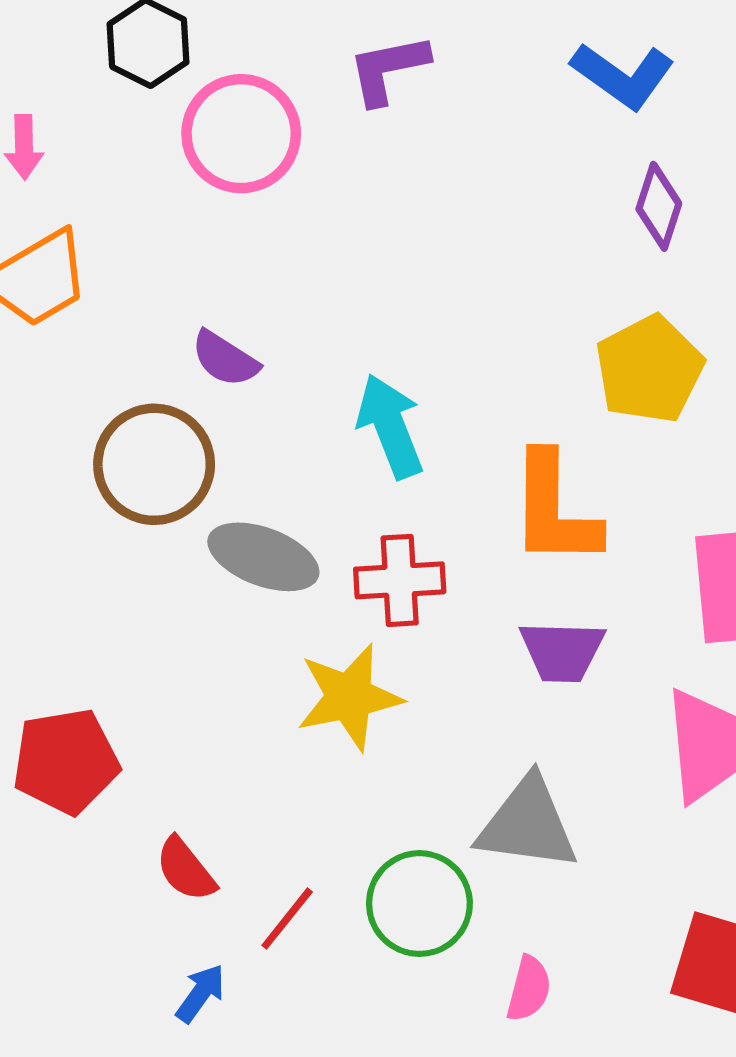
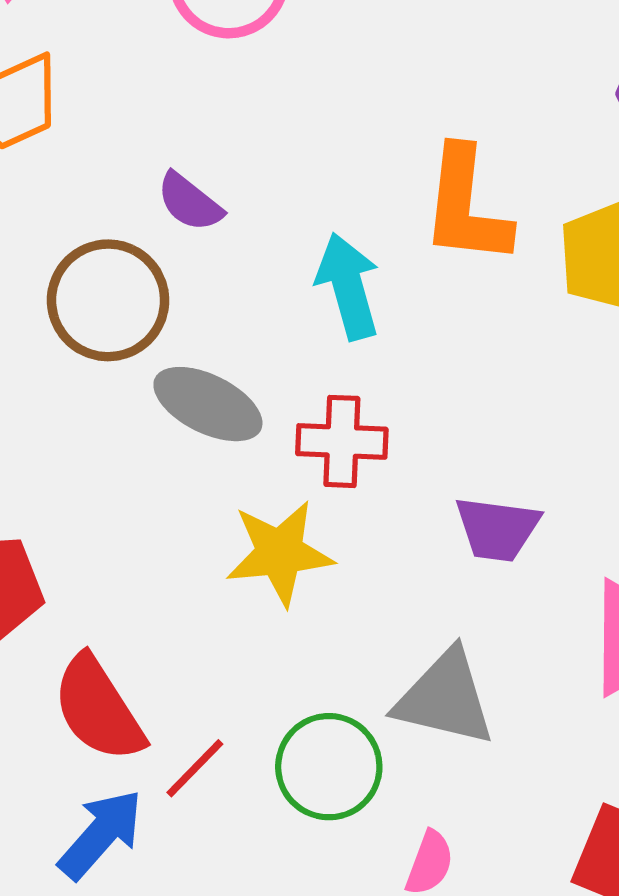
orange L-shape: (554, 510) -> (466, 206), moved
red semicircle: (186, 869) -> (98, 709), size x1.6
blue arrow: (201, 993) -> (101, 834), size x1.6

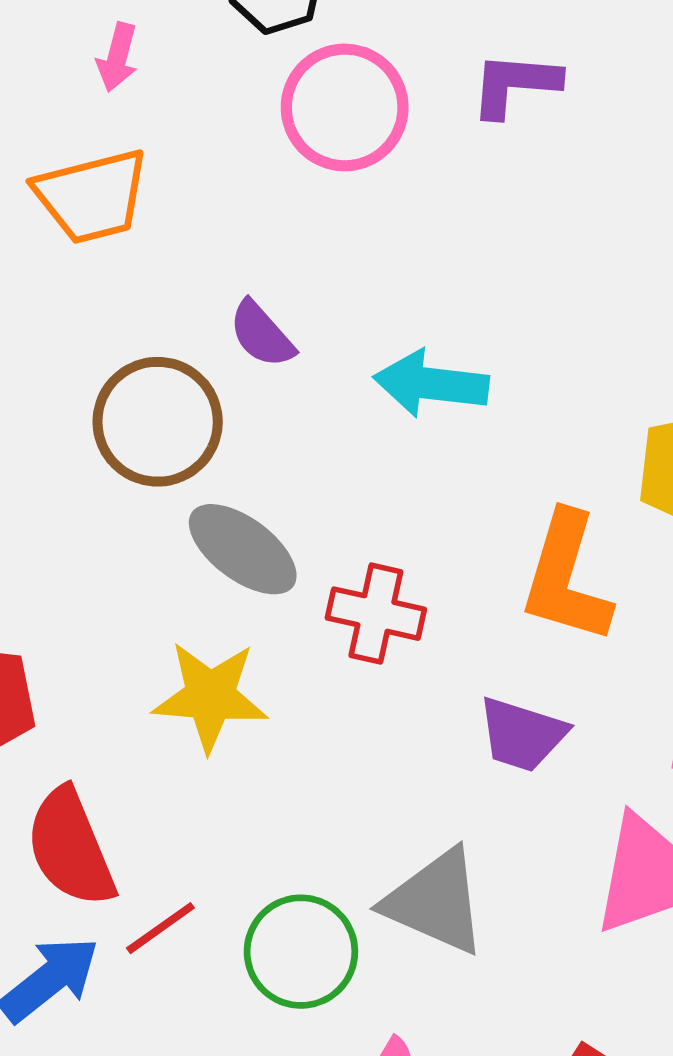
orange L-shape: (466, 206) -> (566, 578), moved
cyan arrow: (348, 286) -> (431, 384), moved, turned -78
yellow star: (280, 553) -> (210, 696), moved

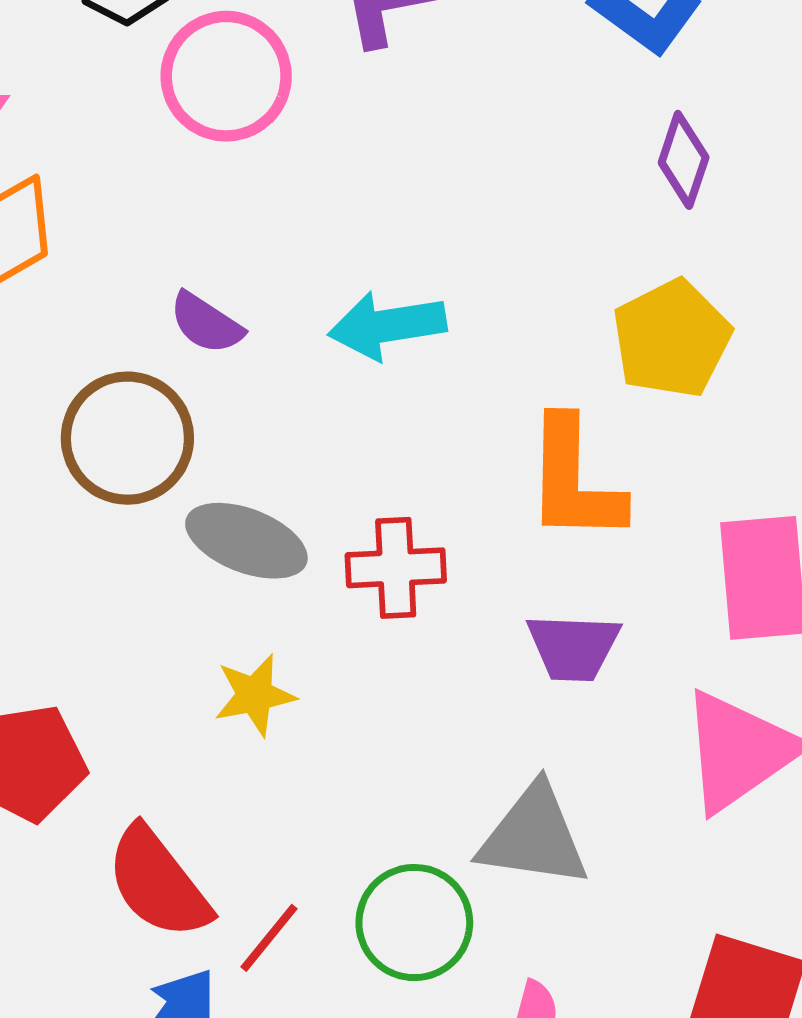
yellow star: (210, 696) -> (255, 695), size x0.7

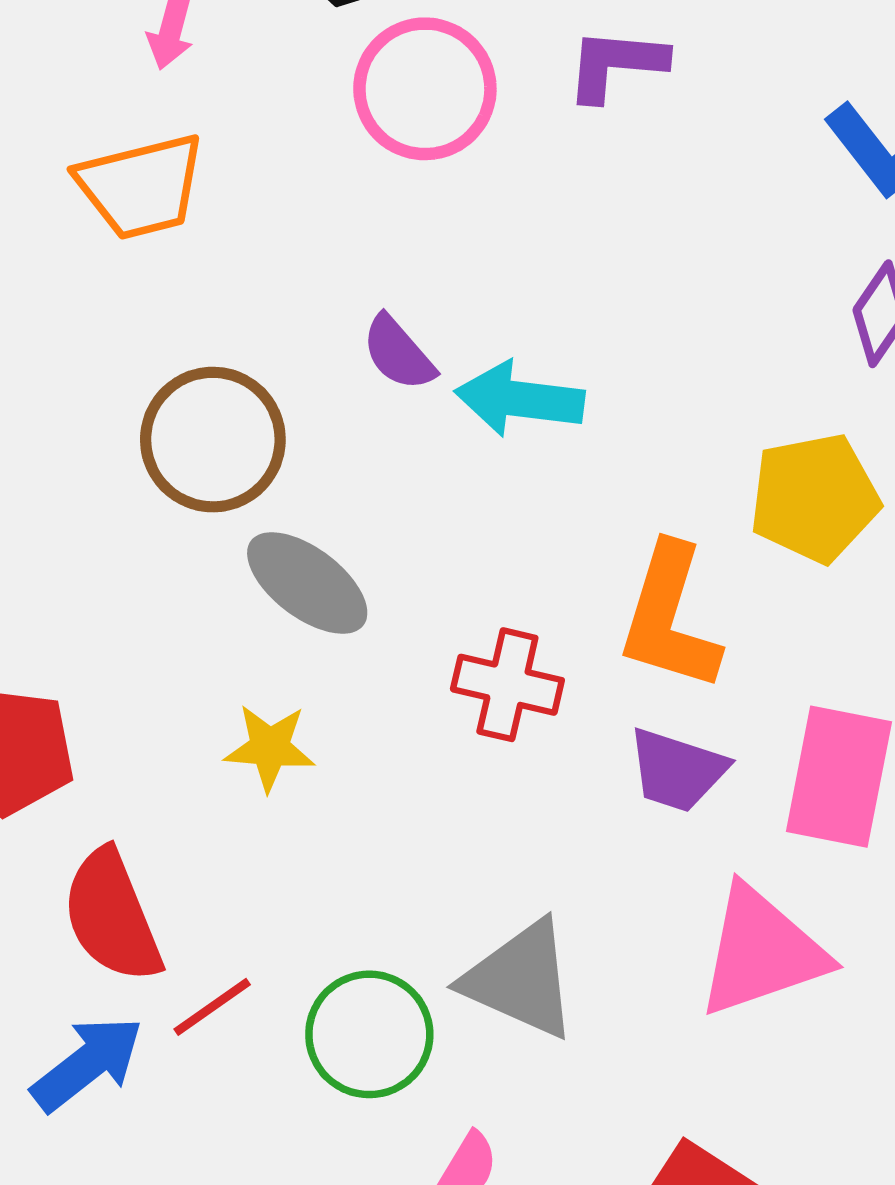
purple semicircle: (206, 323) -> (398, 353), moved
red cross: (396, 568) -> (507, 685), moved
purple trapezoid: (573, 647) -> (677, 770), moved

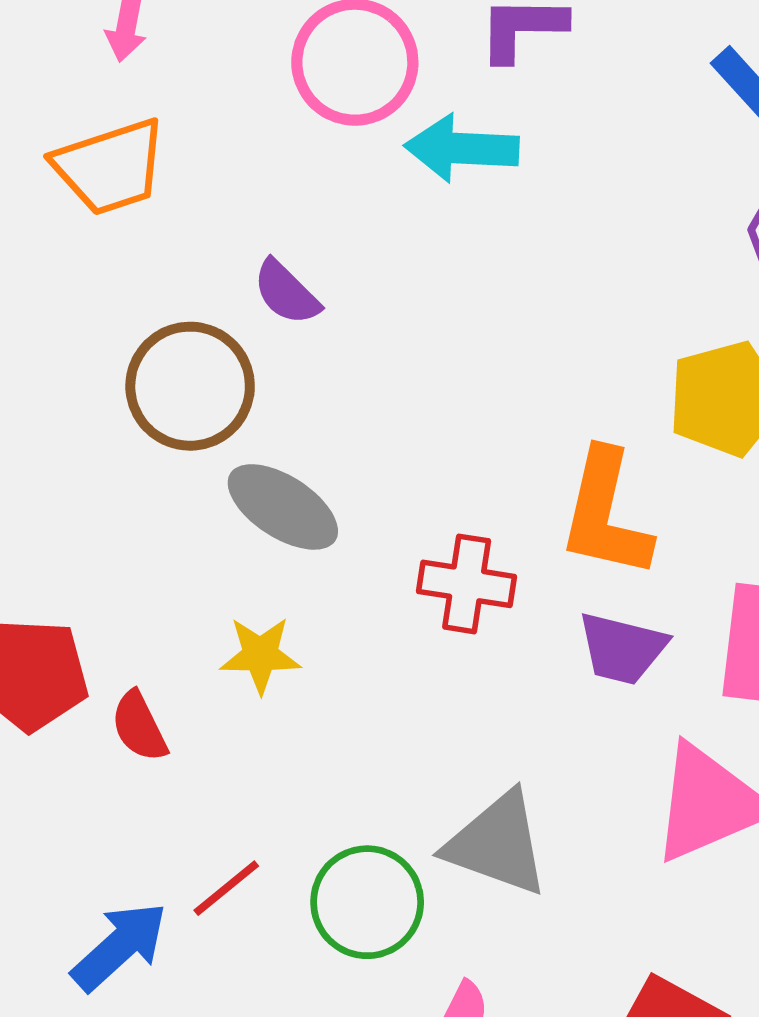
purple semicircle: (398, 353) -> (286, 292), moved
cyan arrow: (520, 399) -> (462, 148), moved
red semicircle: (112, 916) -> (139, 726), moved, size x0.6

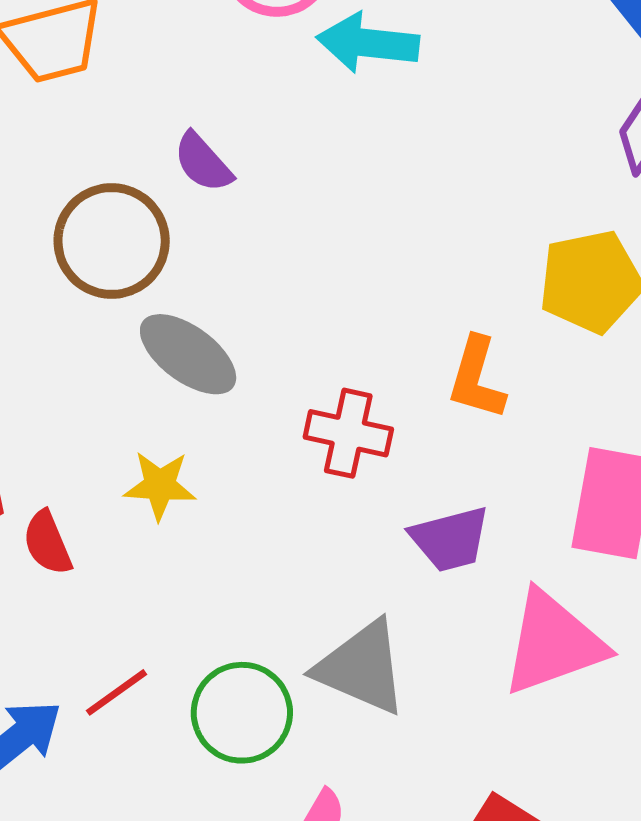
orange L-shape: (606, 514) -> (477, 378), size x0.7
purple trapezoid: (622, 648) -> (450, 539), moved, turned -32

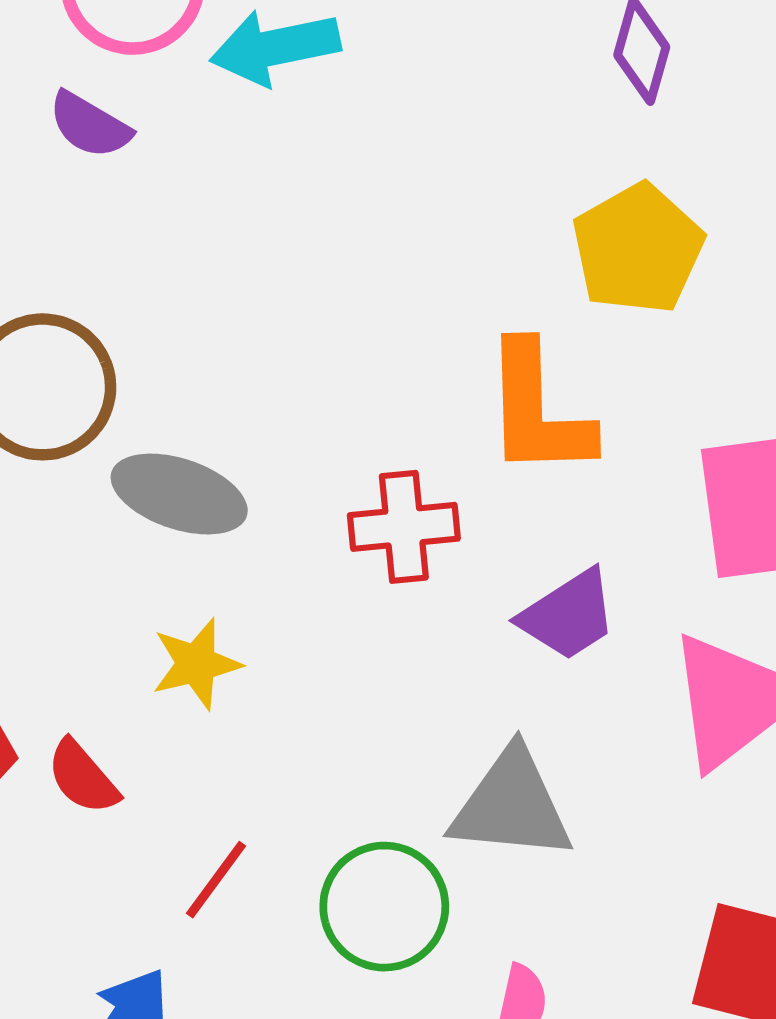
purple semicircle: (203, 162) -> (90, 125), moved
orange L-shape: (477, 378) -> (537, 410), size x1.4
red line: (116, 692) -> (216, 880), moved

